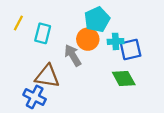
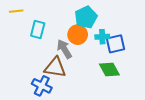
yellow line: (18, 23) -> (16, 11), moved, turned 56
brown triangle: (47, 76) -> (55, 67), moved
blue cross: (35, 97) -> (42, 86), moved

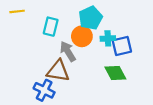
cyan rectangle: (38, 30) -> (51, 27), moved

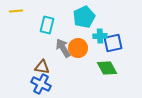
orange circle: (82, 36) -> (78, 48), moved
brown triangle: (58, 71) -> (42, 67), moved, size x0.7

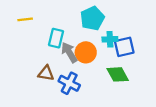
yellow line: (16, 11) -> (25, 19), moved
cyan rectangle: (47, 25) -> (56, 38), moved
blue cross: (41, 84) -> (69, 83), moved

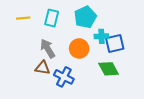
cyan rectangle: (56, 38) -> (52, 18), moved
gray arrow: (69, 52) -> (48, 48), moved

